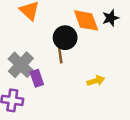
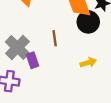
black circle: (65, 38) -> (88, 22), moved

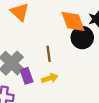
yellow arrow: (88, 63) -> (50, 78), moved

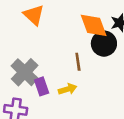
brown line: (49, 54) -> (78, 62), moved

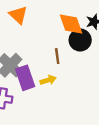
purple rectangle: (42, 86) -> (25, 78), size x1.5

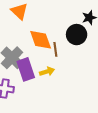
orange diamond: (71, 24) -> (41, 40), moved

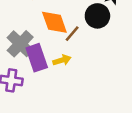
brown line: (55, 49) -> (72, 34), turned 48

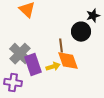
orange diamond: (54, 22) -> (68, 61), moved
brown line: (72, 34) -> (61, 46), turned -48

